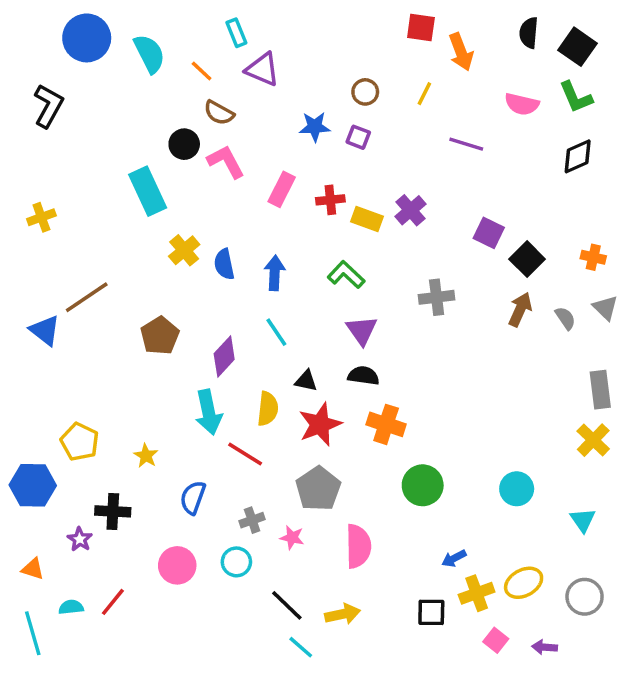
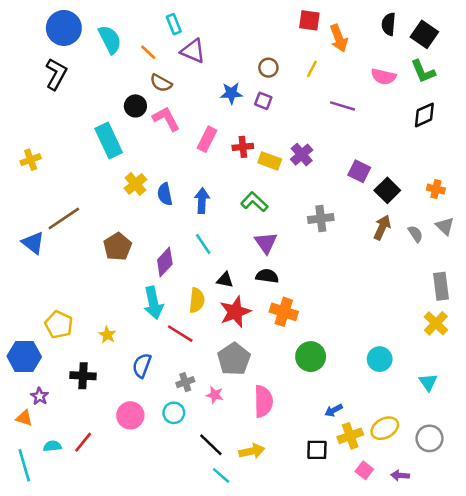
black L-shape: (48, 106) -> (56, 74), moved
purple star: (80, 539) -> (40, 396), moved

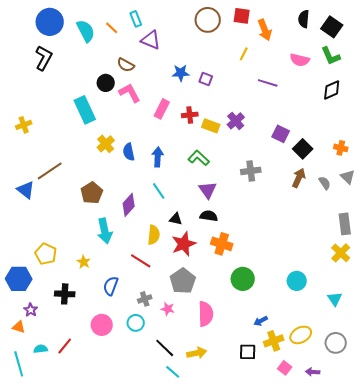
orange line: (148, 52) -> (112, 28), moved
brown circle: (268, 68) -> (208, 20), moved, size x1.6
cyan arrow: (153, 303) -> (105, 231), moved

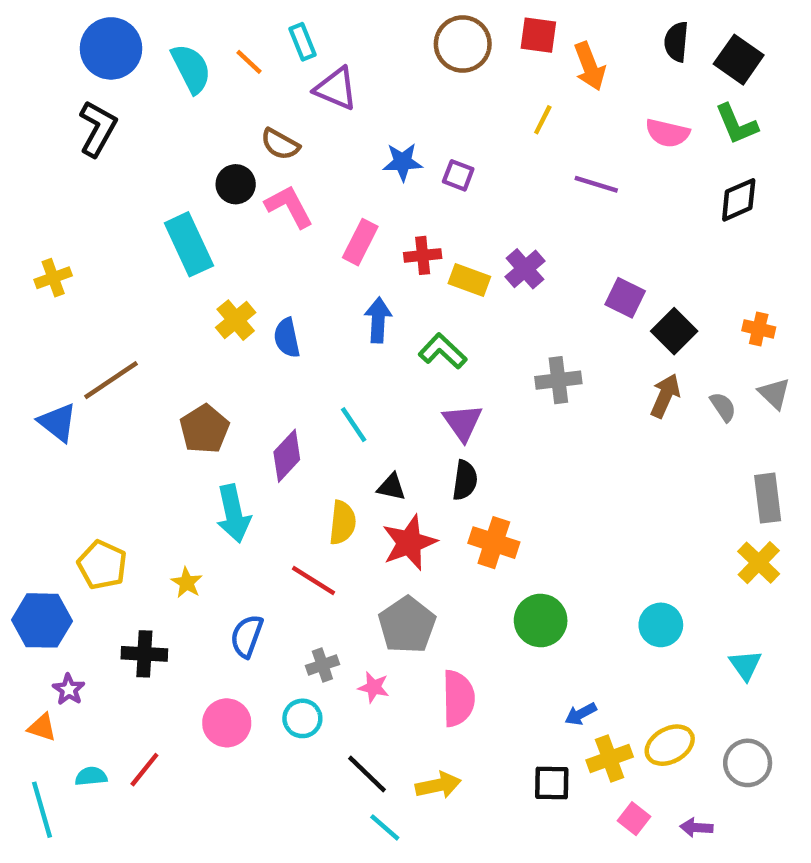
blue arrow: (158, 157) -> (378, 320), moved
black semicircle: (209, 216) -> (465, 480), turned 90

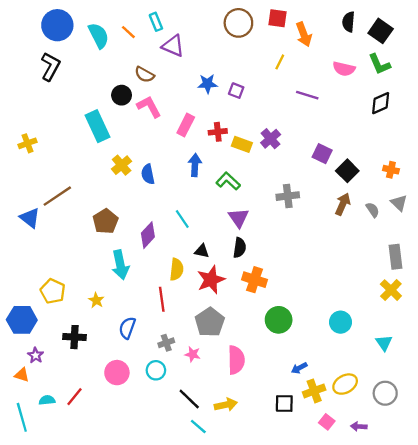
red line: (314, 580) -> (162, 299), turned 50

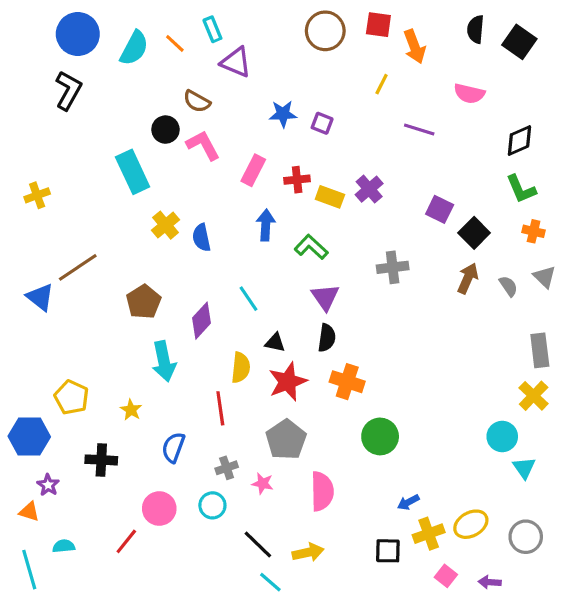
cyan semicircle: (99, 36) -> (134, 48), turned 55
green L-shape: (379, 64) -> (521, 189), moved
cyan circle: (340, 322) -> (502, 436), moved
red line: (75, 397) -> (126, 541), moved

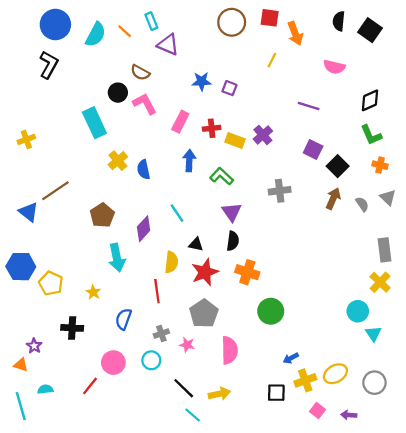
purple line: (419, 130) -> (309, 106), moved
blue hexagon: (29, 436) -> (21, 267), moved

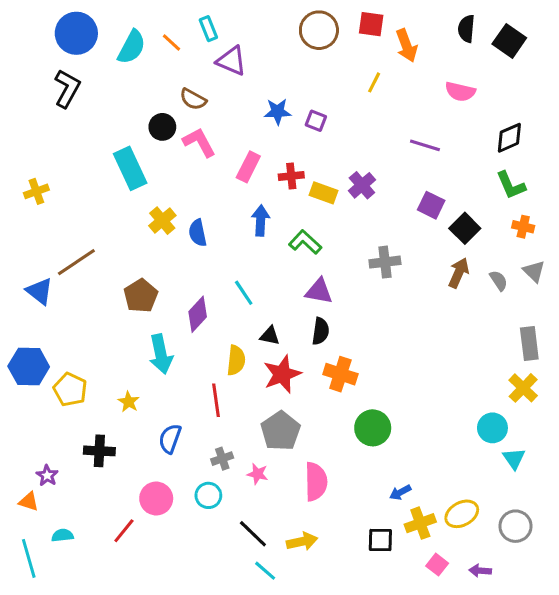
purple triangle: (232, 212) -> (319, 291), turned -45

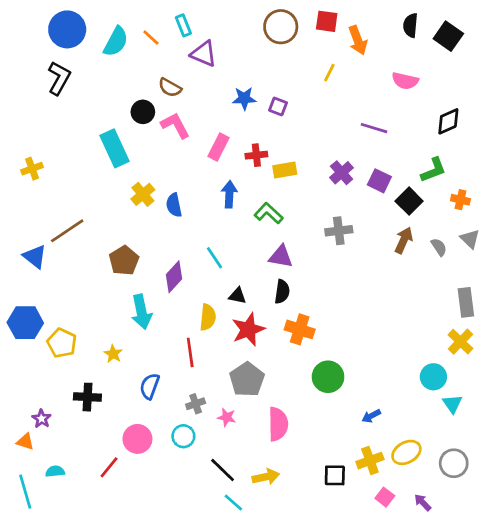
purple cross: (362, 185) -> (342, 173), moved
green L-shape: (511, 185) -> (433, 170), moved, turned -88
yellow rectangle: (324, 193) -> (285, 170), turned -30
blue arrow: (400, 492) -> (371, 416), moved
purple arrow: (480, 571) -> (423, 502), turned 42

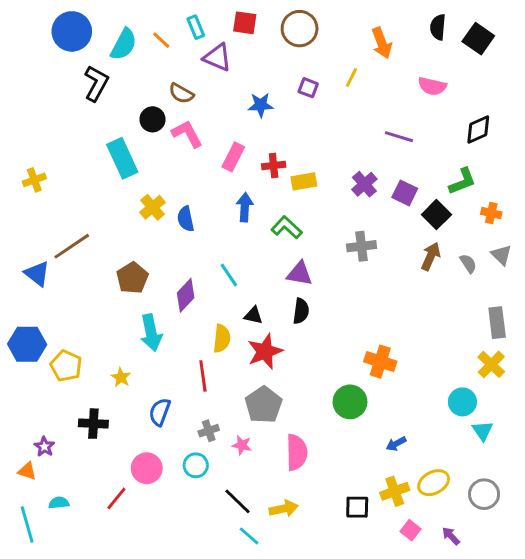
red square: (327, 21) -> (245, 23), moved
black L-shape: (59, 78) -> (96, 83), moved
purple square: (278, 106) -> (308, 88), moved
orange cross: (300, 329) -> (380, 362), moved

